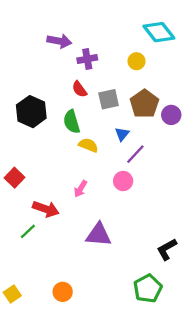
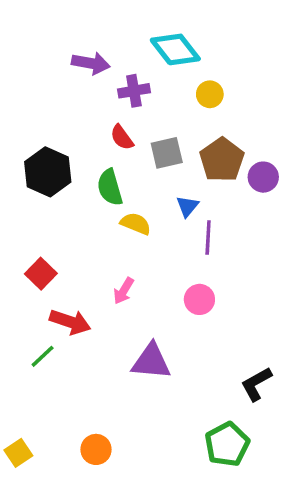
cyan diamond: (159, 32) -> (175, 49), moved
purple line: (135, 154) -> (208, 237), turned -40
red square: (14, 178) -> (41, 274), moved
pink circle: (123, 181) -> (199, 299), moved

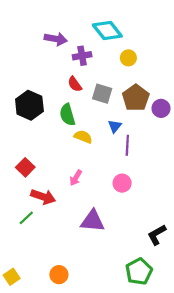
gray square: (167, 153) -> (102, 94), turned 30

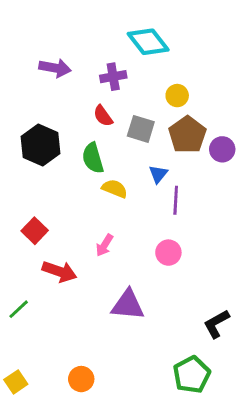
purple arrow: (56, 39) -> (55, 68), moved
yellow circle: (128, 58) -> (177, 96), moved
green line: (26, 218) -> (19, 309), moved

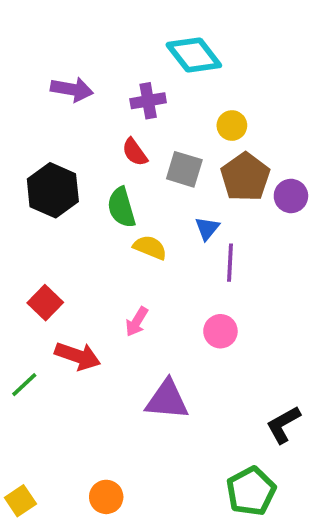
green line: (19, 309) -> (24, 385), moved

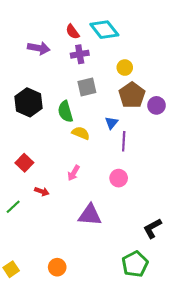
red semicircle: (135, 152) -> (73, 32), moved
gray square: (184, 169) -> (87, 87), moved, turned -30
red arrow: (78, 356) -> (42, 191), size x0.6

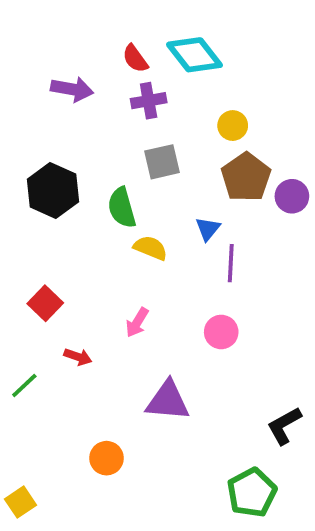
orange circle: (57, 267) -> (106, 458), moved

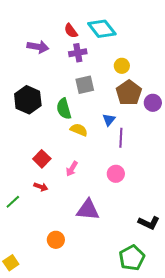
red square: (45, 303) -> (42, 159), moved
black L-shape: (284, 426) -> (149, 223), turned -125

